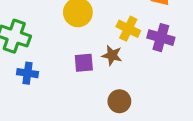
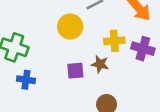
yellow cross: (128, 29) -> (114, 41), turned -30

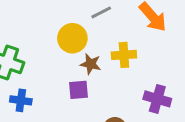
purple cross: (143, 49) -> (157, 99), moved
brown star: (100, 64) -> (91, 64), moved

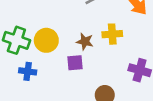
yellow circle: (72, 38) -> (46, 40), moved

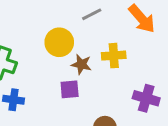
yellow circle: (46, 40) -> (59, 42), moved

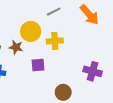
yellow cross: (114, 56) -> (55, 41), moved
brown star: (81, 64) -> (16, 47), moved

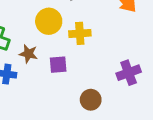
brown star: (16, 47) -> (28, 54), moved
purple cross: (93, 71) -> (129, 73), turned -36

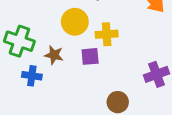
purple square: (58, 65) -> (90, 56), moved

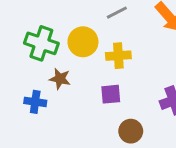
green cross: (19, 41) -> (41, 43), moved
purple square: (90, 56) -> (111, 94), moved

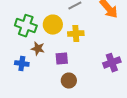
purple square: (111, 94) -> (62, 59), moved
brown circle: (131, 131) -> (69, 81), moved

